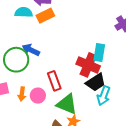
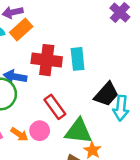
cyan rectangle: (99, 52) -> (78, 59), moved
red cross: (88, 65) -> (47, 60), moved
orange arrow: (22, 94) -> (19, 134), turned -48

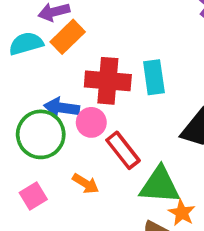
pink circle: (40, 131) -> (91, 122), moved
orange arrow: (19, 134) -> (86, 184), moved

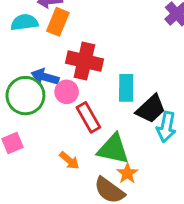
orange rectangle: (68, 37) -> (58, 22), turned -32
cyan rectangle: (154, 77) -> (126, 88), moved
orange arrow: (86, 184) -> (69, 160), moved

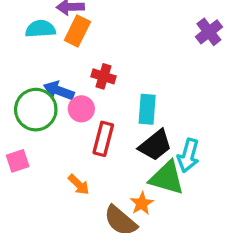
red cross: (84, 61) -> (103, 76), size x0.6
black trapezoid: (151, 109) -> (155, 145), moved
red rectangle: (88, 117) -> (103, 139), turned 40
green triangle: (113, 149) -> (167, 178), moved

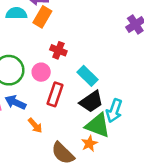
blue arrow: (59, 91) -> (15, 102), moved
cyan rectangle: (147, 109) -> (88, 76), turned -54
orange star: (142, 203) -> (89, 144), moved

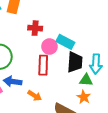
pink circle: (41, 72) -> (49, 47), moved
black trapezoid: (91, 102) -> (75, 62), turned -35
green triangle: (98, 125) -> (86, 80), size x0.6

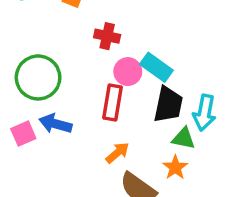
orange arrow: (35, 96) -> (117, 153), moved, turned -80

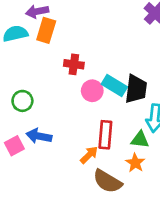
green circle: (38, 77) -> (22, 101), size x0.6
red rectangle: (112, 103) -> (105, 135), moved
black trapezoid: (168, 105) -> (136, 89), moved

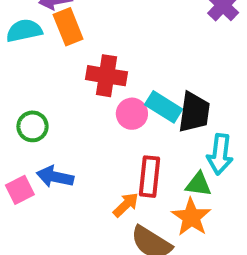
orange rectangle: (46, 30) -> (68, 27), turned -40
red cross: (74, 64) -> (106, 76), size x1.4
orange star: (135, 163) -> (191, 217), size x1.4

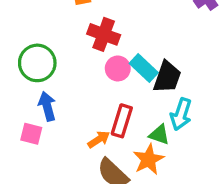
green circle: (33, 126) -> (37, 63), size x1.5
blue arrow: (55, 177) -> (47, 106), turned 52
pink square: (20, 190) -> (31, 134), moved, turned 30

